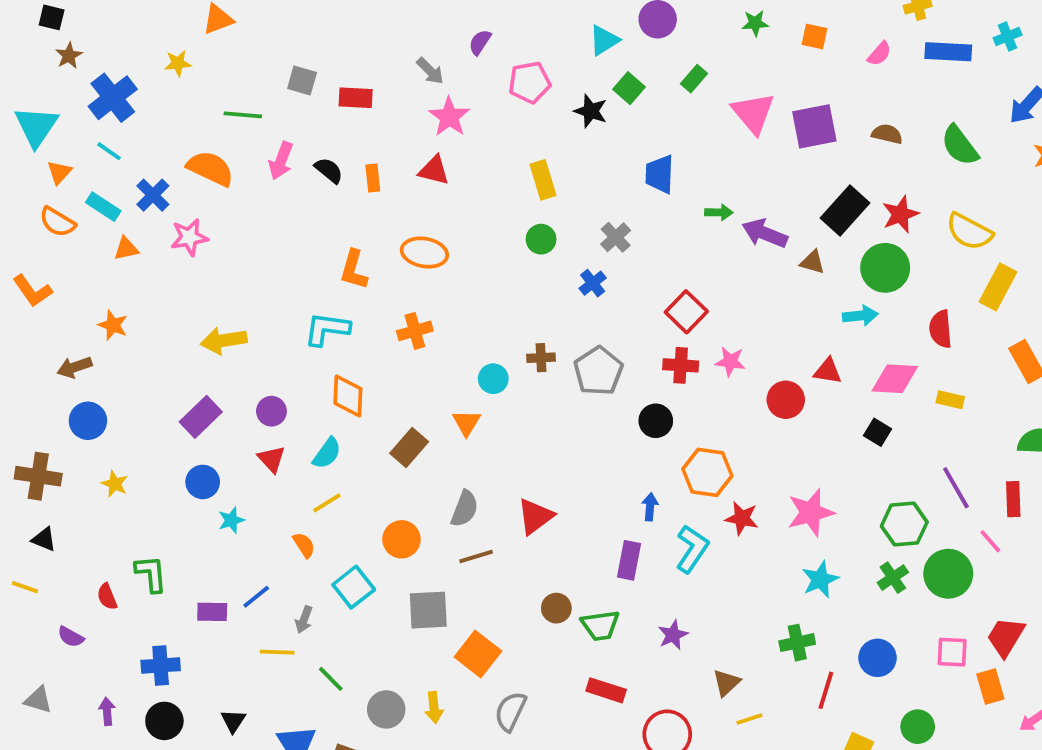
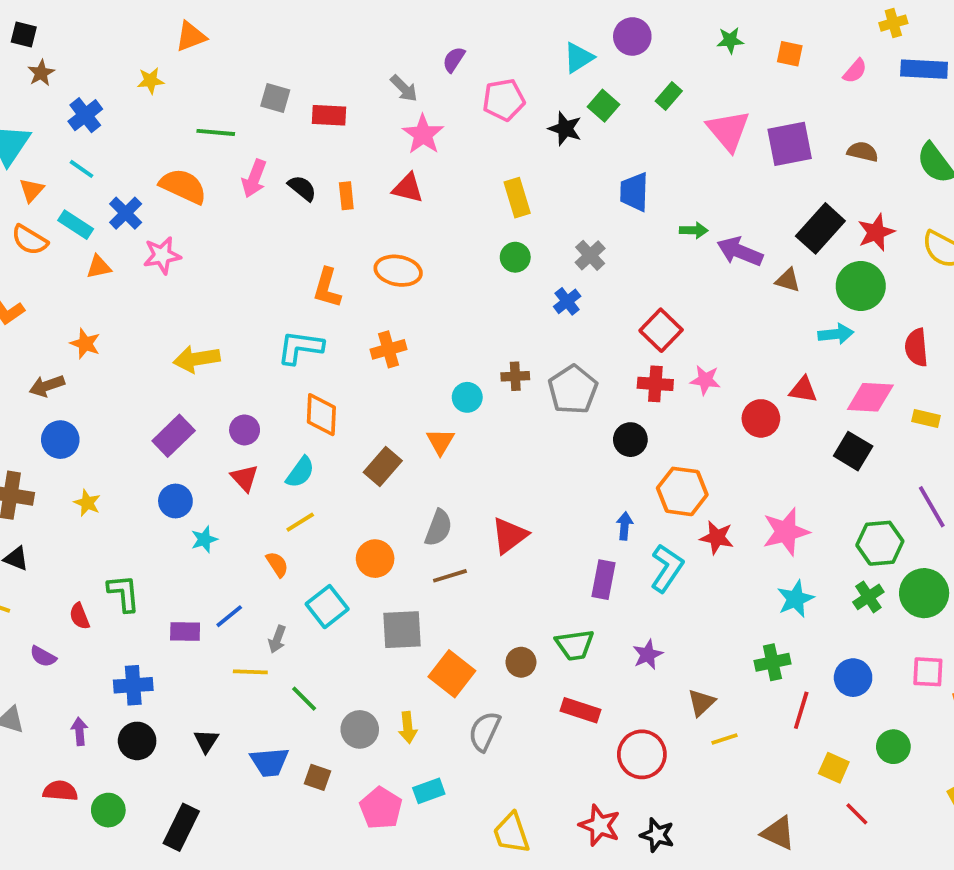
blue cross: (113, 98) -> (85, 115), size x0.7
black square: (878, 432) -> (853, 451), size x1.4
brown circle: (556, 608) -> (521, 662), moved

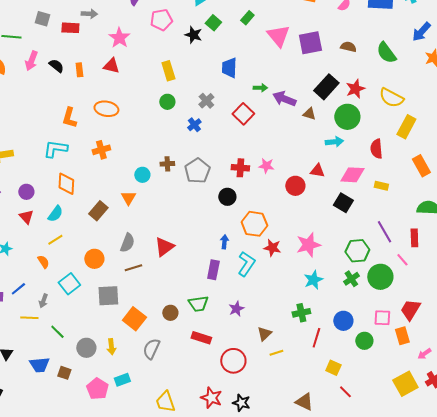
gray arrow: (404, 88) -> (89, 14), moved, turned -42
red square: (661, 330) -> (243, 114), moved
green circle: (893, 747) -> (364, 341), moved

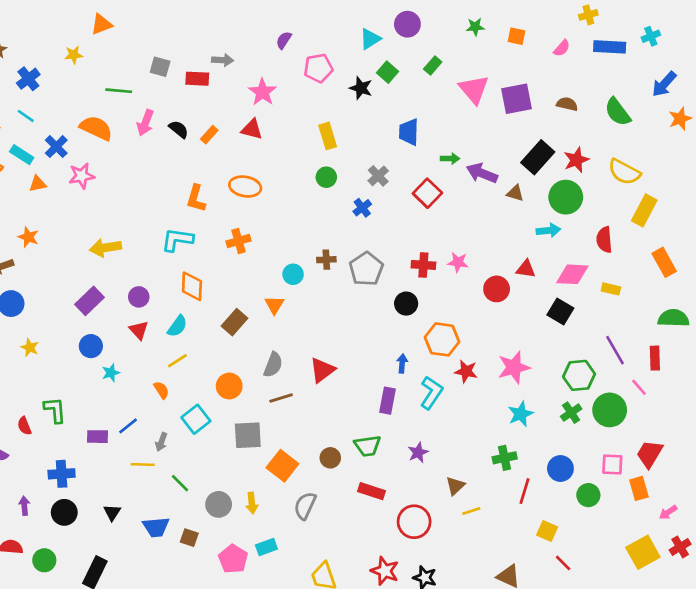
orange rectangle: (79, 70) -> (209, 135), turned 48

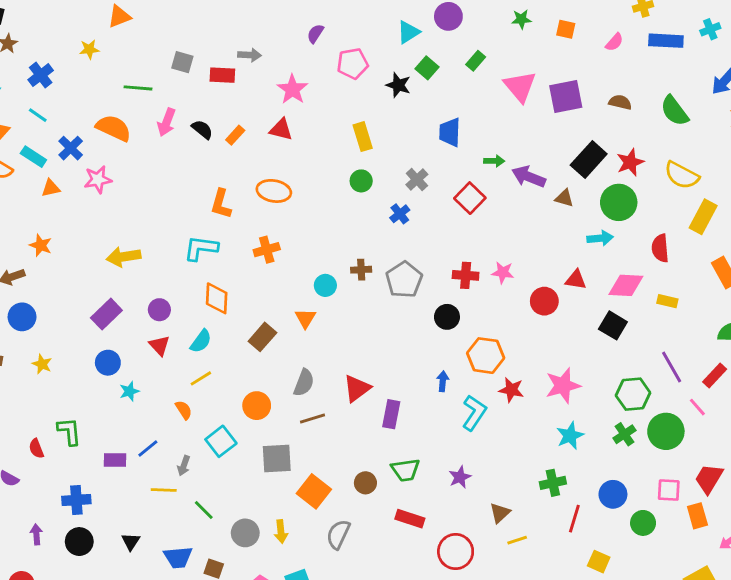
red rectangle: (655, 358) -> (715, 376), turned 45
purple rectangle: (387, 401) -> (391, 414), moved

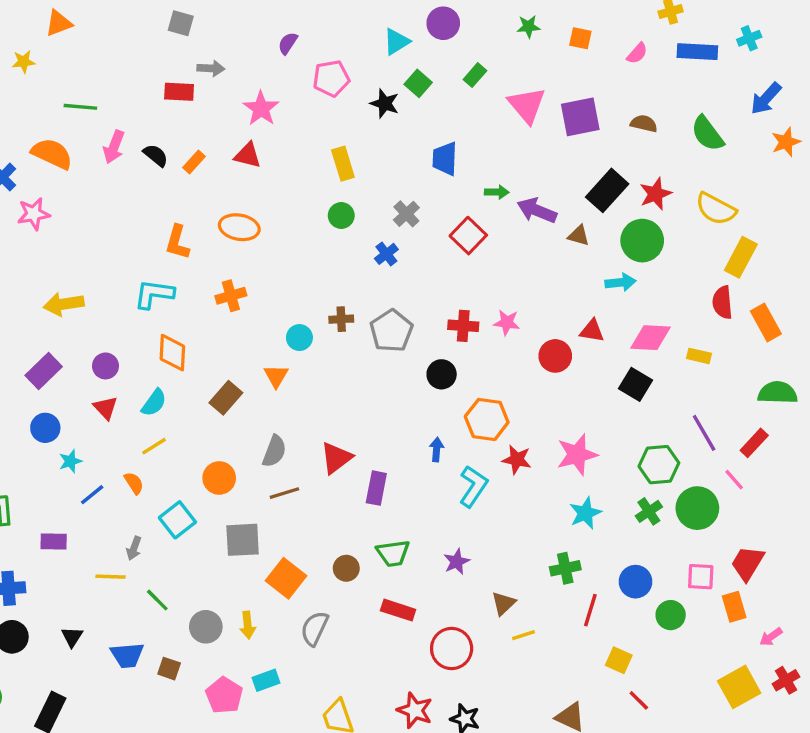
gray square: (182, 62) -> (181, 23), moved
red semicircle: (660, 248) -> (722, 302), moved
blue line: (148, 449) -> (92, 495), moved

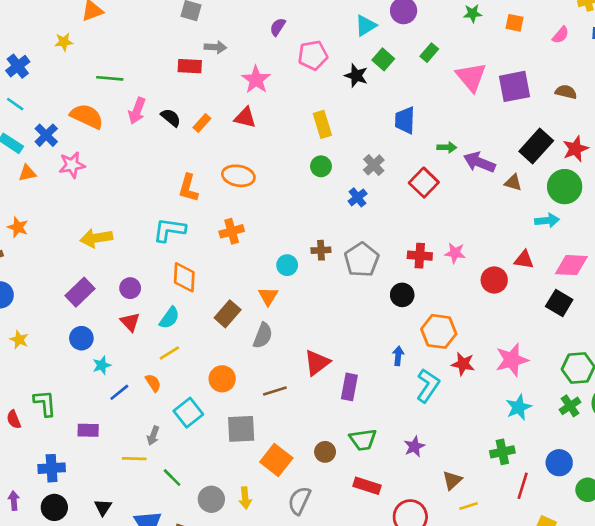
gray semicircle: (274, 451) -> (263, 335), moved

